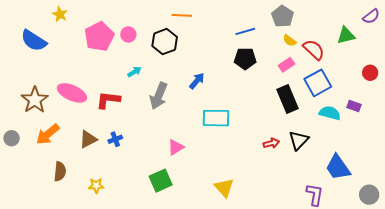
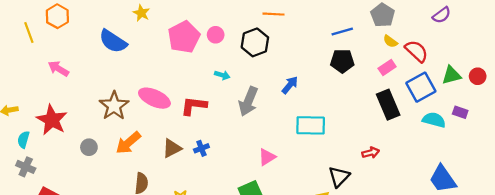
purple semicircle: (371, 16) -> (442, 15), moved
green triangle: (346, 35) -> (451, 75), moved
cyan arrow: (134, 72) -> (222, 75), turned 48
black triangle: (299, 140) -> (339, 177), moved

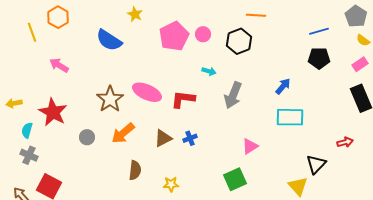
blue arrow: (290, 85) -> (283, 86), moved

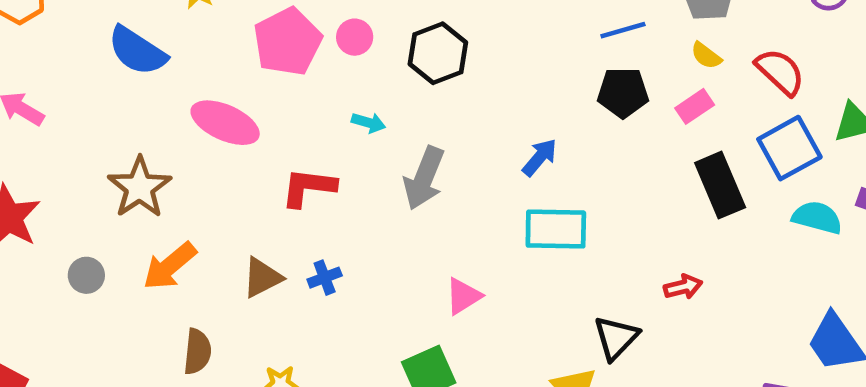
yellow semicircle: (363, 40) -> (706, 56), moved
pink rectangle: (360, 64) -> (695, 106), moved
pink ellipse: (147, 92) -> (225, 123), moved

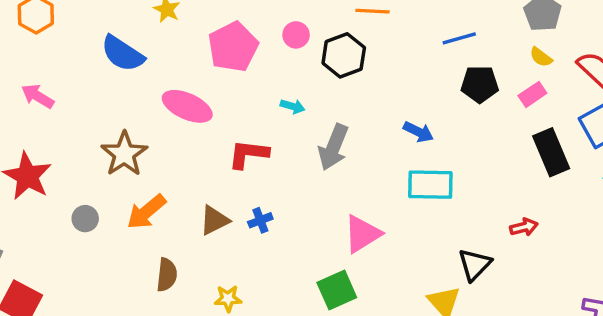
blue line: (623, 30) -> (459, 38), moved
pink circle: (355, 37) -> (296, 35), moved
blue arrow: (540, 157) -> (418, 132), turned 76
pink triangle: (463, 296) -> (362, 234), size x1.4

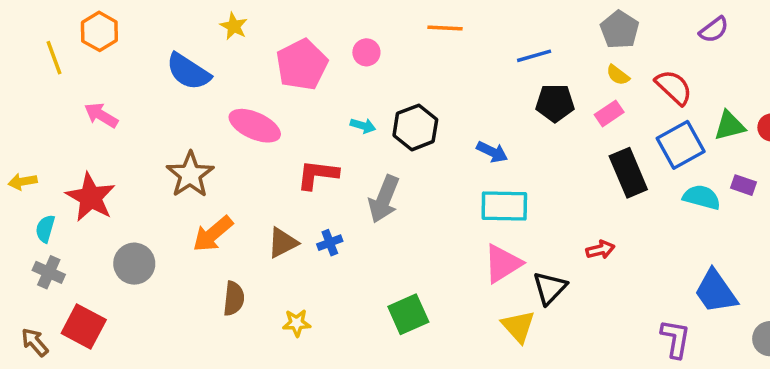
black hexagon: (344, 55) -> (415, 127), moved
gray arrow: (333, 147) -> (384, 199), moved
gray circle: (85, 219) -> (134, 264), moved, size x1.5
pink triangle: (362, 234) -> (503, 264), moved

